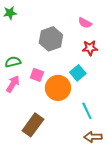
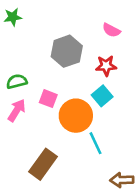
red star: (90, 48) -> (106, 66), moved
cyan line: (87, 111) -> (96, 143), moved

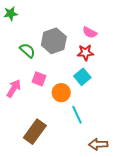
pink semicircle: (111, 30) -> (90, 32), moved
green semicircle: (17, 81) -> (27, 50), moved, turned 56
orange circle: (76, 116) -> (61, 93), size x0.7

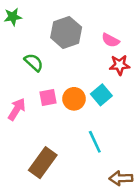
gray hexagon: (54, 41) -> (66, 32), moved
red star: (85, 53) -> (120, 65), moved
pink square: (39, 79) -> (48, 98), turned -32
orange circle: (61, 93) -> (74, 99), moved

